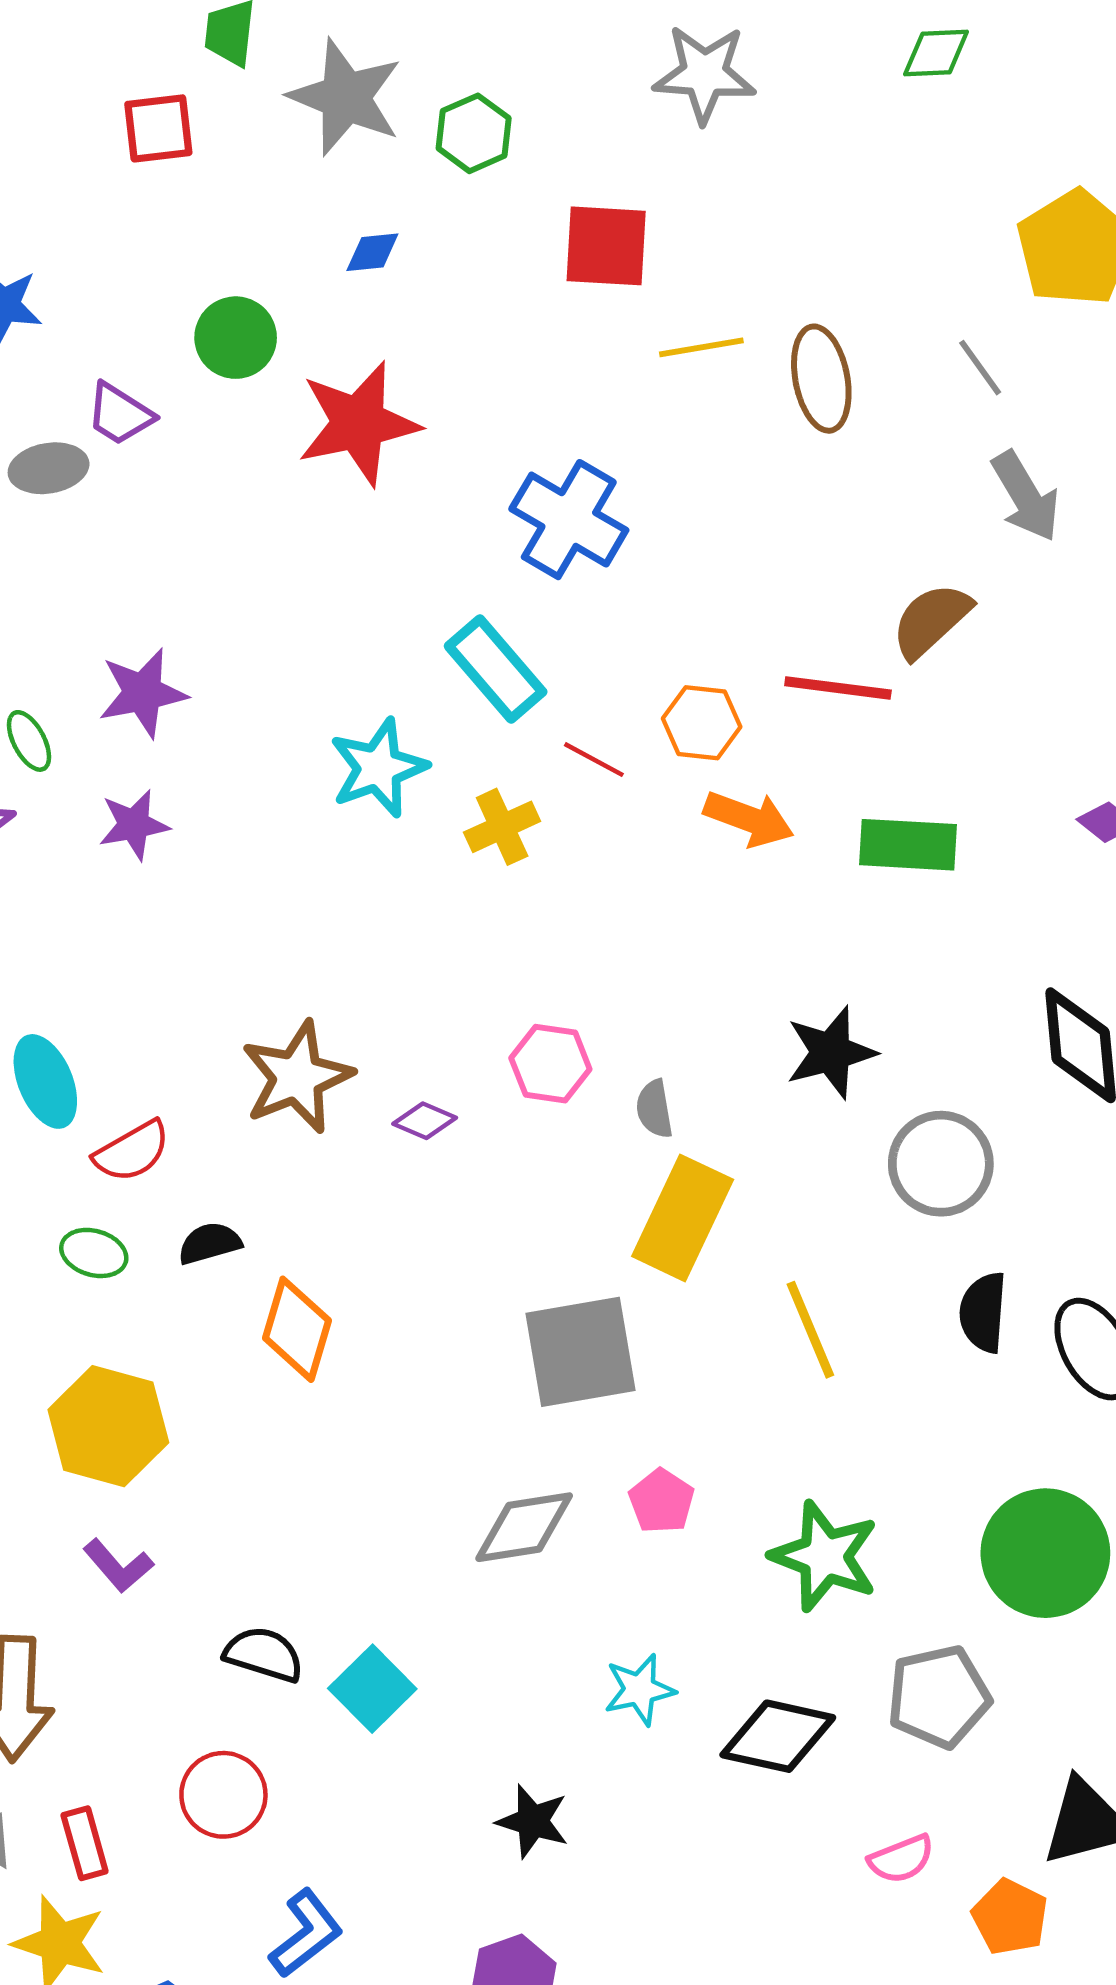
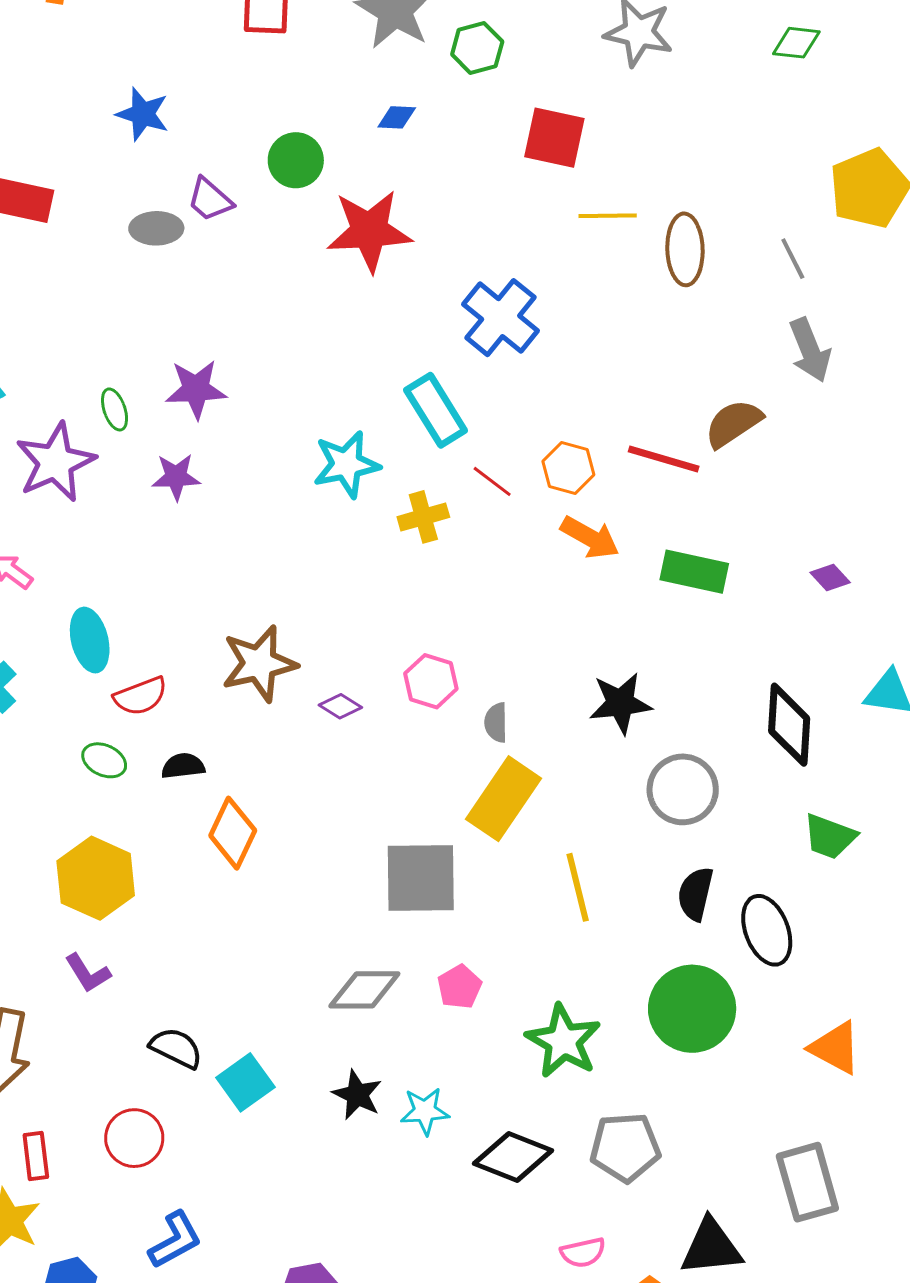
green circle: (1045, 1553) -> (692, 1009), moved
black star: (533, 1821) -> (357, 1095), moved

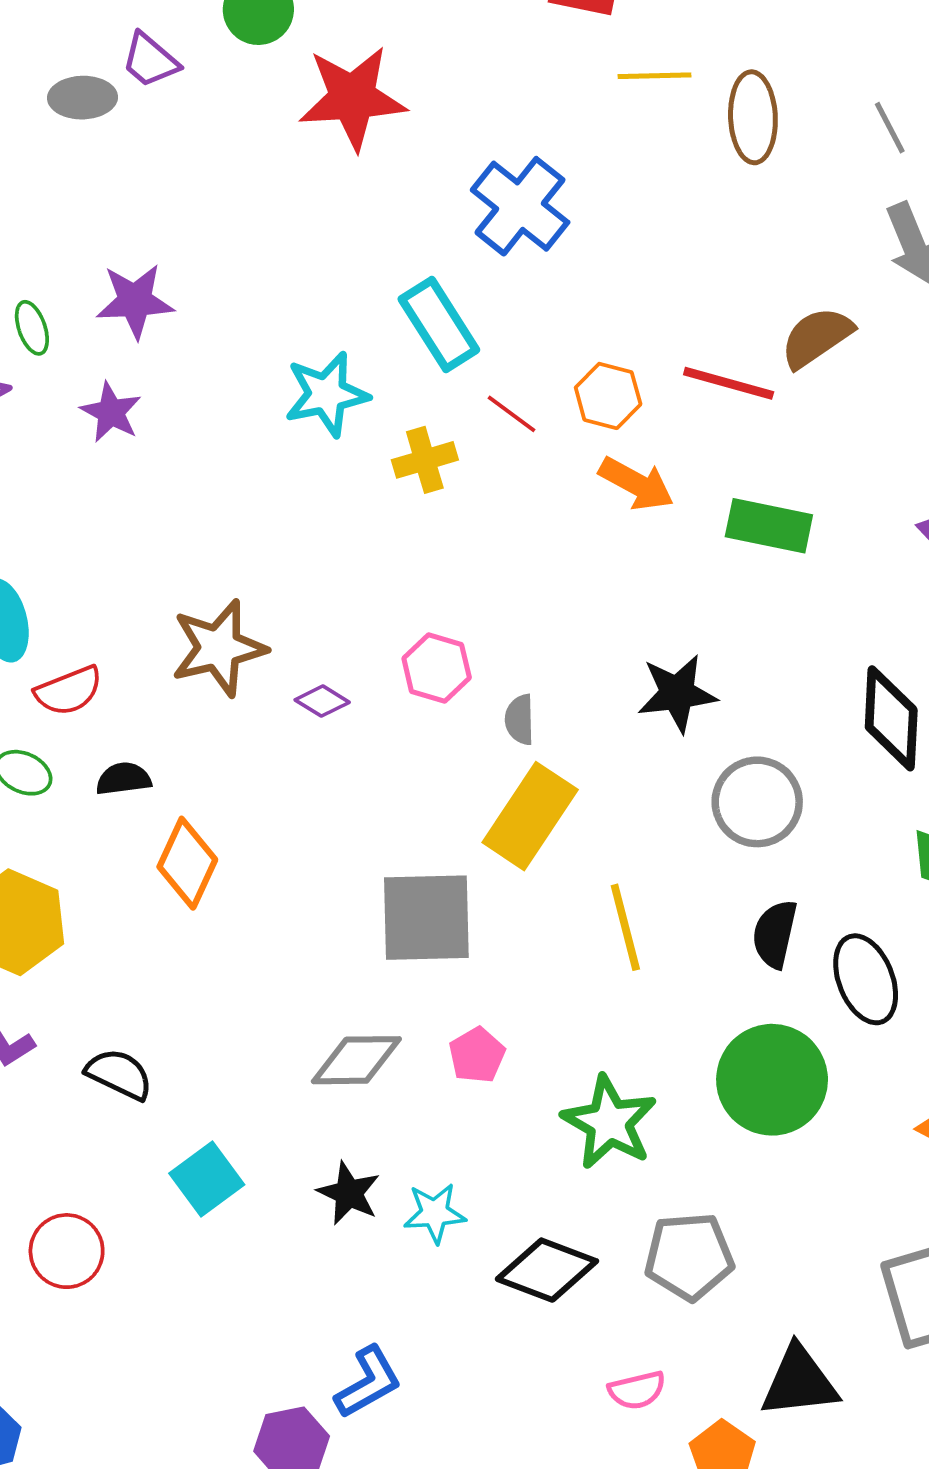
purple star: (176, 477) -> (111, 412), turned 30
black semicircle: (176, 1048) -> (119, 1074), moved
blue L-shape: (175, 1240) -> (368, 1382), moved

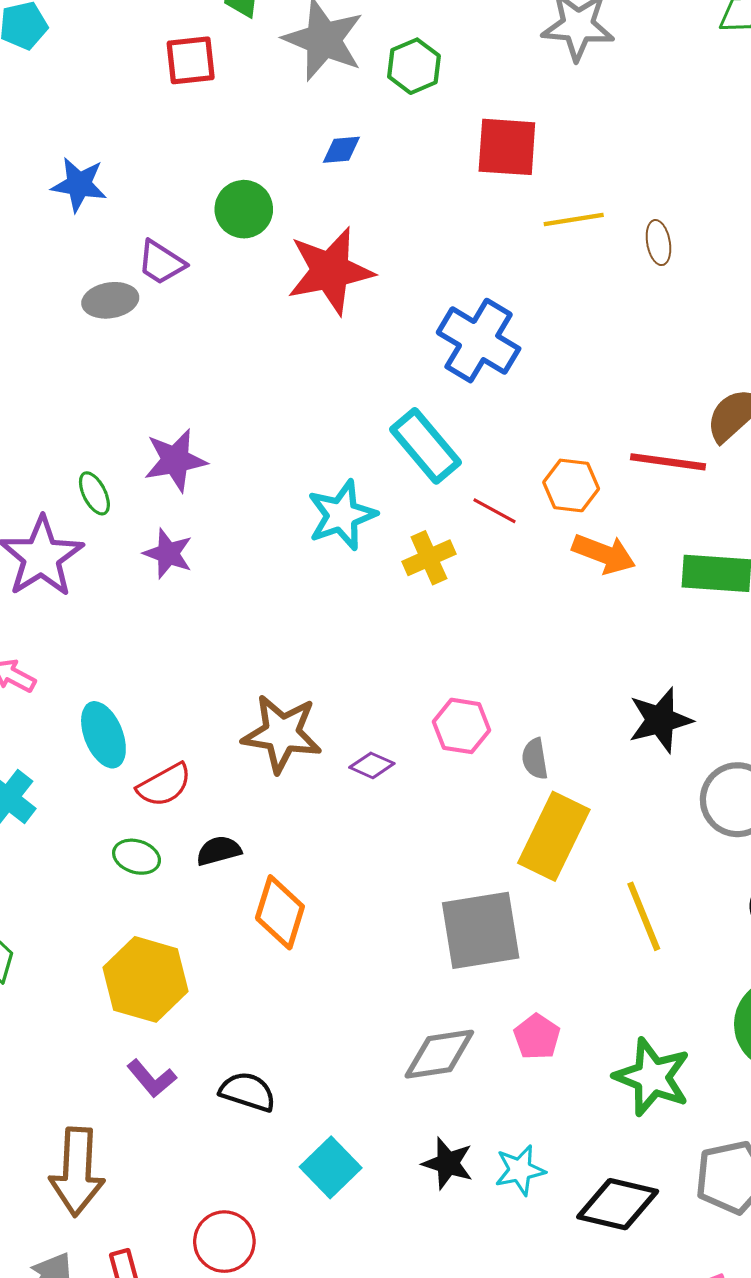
brown ellipse: (753, 117) -> (658, 243), size x0.6
brown star: (219, 648) -> (282, 734), turned 30

